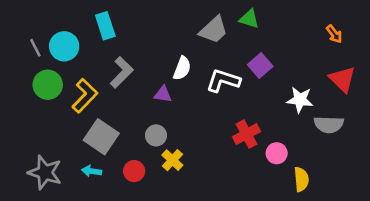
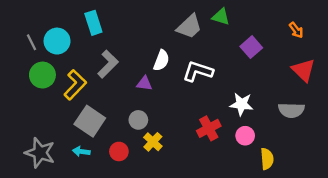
purple square: (260, 66) -> (251, 47), moved
white star: (300, 100) -> (242, 104), moved
red cross: (246, 134) -> (209, 128), moved

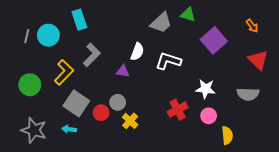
gray line: (32, 42) -> (27, 36), turned 40
purple square: (251, 47) -> (214, 40), size x1.4
green circle: (42, 75) -> (30, 85), moved
red circle: (119, 151) -> (101, 113), moved

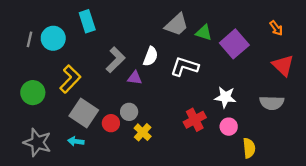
green triangle: (188, 14) -> (204, 33), moved
gray L-shape: (92, 55) -> (115, 60), moved

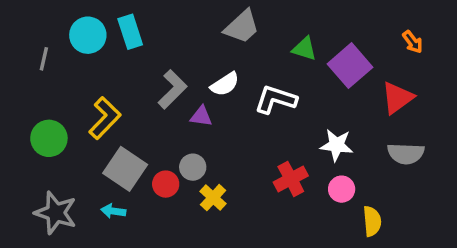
gray trapezoid: (177, 25) -> (242, 27), moved
cyan circle: (53, 38) -> (88, 35), moved
white semicircle: (151, 56) -> (225, 84), turned 36
red triangle: (283, 65) -> (397, 98), moved, turned 40

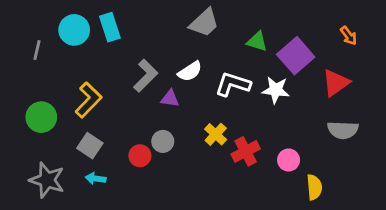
white star: (337, 145) -> (276, 90), moved
gray square: (125, 169) -> (90, 146), moved, size x0.7
yellow cross: (213, 198) -> (216, 134), moved

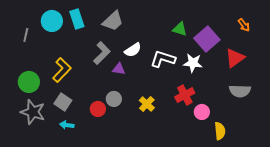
gray trapezoid: (204, 23) -> (113, 21), moved
yellow cross: (216, 134) -> (147, 104), moved
red cross: (246, 151) -> (185, 95), moved
gray star: (47, 180) -> (33, 112), moved

